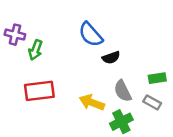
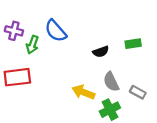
blue semicircle: (91, 35) -> (56, 31), moved
green rectangle: (157, 78) -> (133, 44), moved
red rectangle: (39, 91) -> (17, 77), moved

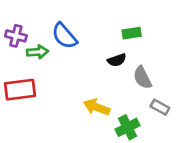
green rectangle: (133, 44) -> (132, 33), moved
green arrow: (32, 45) -> (37, 52), turned -114
gray semicircle: (111, 82) -> (142, 78), moved

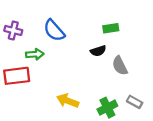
green arrow: (37, 52) -> (35, 54), moved
yellow arrow: (97, 107) -> (68, 101), moved
gray rectangle: (160, 107) -> (135, 102), moved

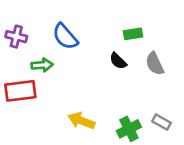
black semicircle: (98, 51) -> (118, 61), turned 63
gray semicircle: (120, 66) -> (155, 64), moved

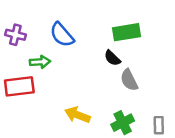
green rectangle: (133, 34) -> (127, 32), size x1.5
gray semicircle: (155, 64) -> (129, 80), moved
gray rectangle: (162, 122) -> (159, 125), moved, turned 60

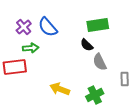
purple cross: (15, 35) -> (24, 27), moved, turned 35
gray rectangle: (159, 125) -> (125, 79), moved

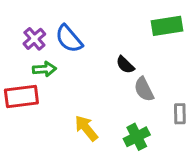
green rectangle: (98, 25) -> (167, 26), moved
yellow arrow: (60, 89) -> (86, 128), turned 30

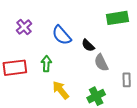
blue semicircle: (69, 39) -> (62, 35), moved
green arrow: (44, 69) -> (46, 64), moved, turned -84

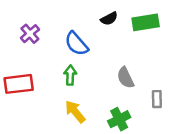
black semicircle: (88, 45) -> (109, 19), moved, turned -72
green arrow: (46, 64) -> (70, 75), moved

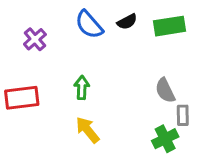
blue semicircle: (76, 44) -> (89, 25), moved
gray semicircle: (125, 78) -> (165, 90), moved
green cross: (119, 119) -> (165, 139), moved

